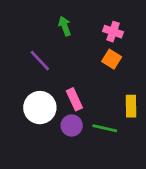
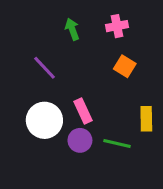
pink cross: (113, 32) -> (117, 26), moved, turned -30

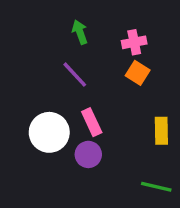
pink cross: (117, 26) -> (134, 42), moved
purple line: (44, 68) -> (75, 75), moved
green line: (117, 143) -> (156, 187), moved

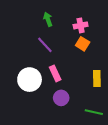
purple circle: (88, 154) -> (61, 98), moved

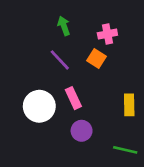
orange square: (83, 44) -> (97, 59), moved

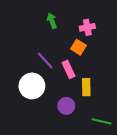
purple line: (60, 60) -> (45, 61), moved
pink rectangle: (73, 98) -> (68, 69), moved
yellow rectangle: (129, 105) -> (86, 87), moved

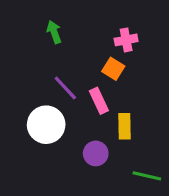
green arrow: (52, 21) -> (54, 32), moved

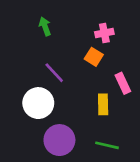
pink rectangle: (99, 101) -> (123, 83), moved
purple circle: (96, 153) -> (59, 140), moved, size x1.5
green line: (147, 176) -> (107, 145), moved

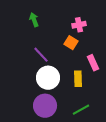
white circle: (38, 103) -> (48, 78), moved
green line: (107, 145) -> (81, 110), turned -42

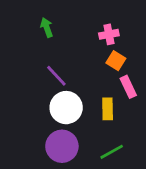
orange square: (71, 43) -> (116, 61), moved

